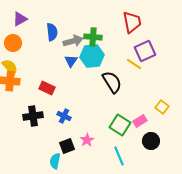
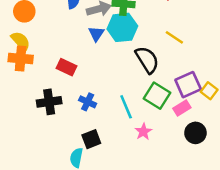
purple square: (145, 51) -> (188, 85), moved
green square: (120, 125) -> (157, 96), moved
pink star: (87, 140) -> (143, 132), moved
cyan line: (119, 156) -> (126, 107), moved

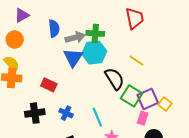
blue triangle: (96, 34) -> (73, 58), size x1.5
green square: (157, 96) -> (132, 96), moved
pink rectangle: (182, 108) -> (143, 118), turned -40

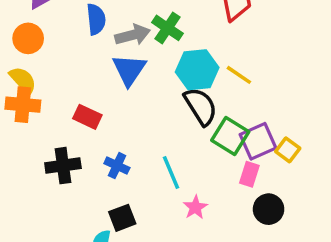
green cross: (95, 33) -> (167, 28), turned 30
cyan hexagon: (94, 53) -> (197, 70), moved

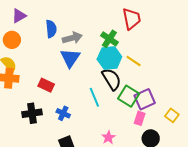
green cross: (167, 28) -> (109, 39), moved
yellow square: (288, 150) -> (172, 115), moved
cyan line: (171, 173) -> (94, 97), moved

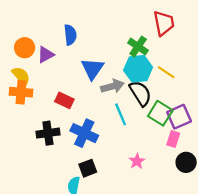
purple triangle: (19, 16) -> (46, 55), moved
gray arrow: (72, 38) -> (112, 86), moved
blue cross: (63, 113) -> (84, 133), size x1.6

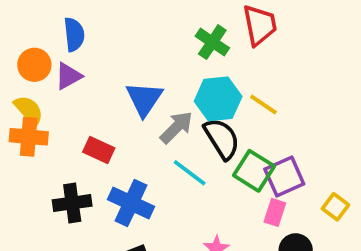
blue semicircle: (70, 35) -> (74, 34), moved
green cross: (138, 47) -> (212, 42), moved
gray arrow: (112, 86) -> (176, 127), turned -30
cyan line: (121, 114) -> (190, 173), turned -30

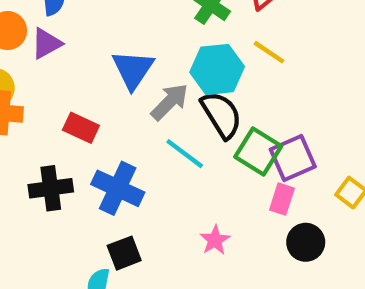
yellow line: (263, 105) -> (269, 52), moved

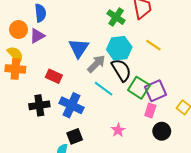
yellow line: (269, 52) -> (153, 45), moved

